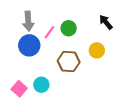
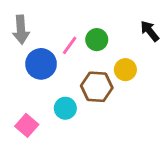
gray arrow: (28, 21) -> (21, 30), moved
yellow circle: (97, 50) -> (125, 70), moved
cyan circle: (41, 85) -> (65, 108), moved

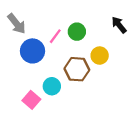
gray arrow: (21, 30) -> (17, 24), turned -35
pink square: (27, 125) -> (31, 100), moved

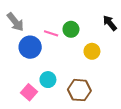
pink line: (55, 36) -> (51, 33), turned 72
brown hexagon: (77, 69) -> (79, 90), moved

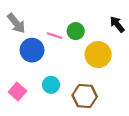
yellow circle: (92, 51) -> (98, 55), size x1.5
pink square: (29, 92) -> (17, 92), moved

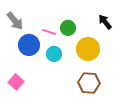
cyan circle: (51, 85) -> (54, 54), moved
brown hexagon: (85, 96) -> (89, 83), moved

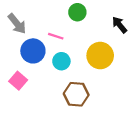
green circle: (68, 28) -> (77, 12), moved
pink square: (16, 82) -> (18, 81), moved
brown hexagon: (89, 83) -> (76, 94), moved

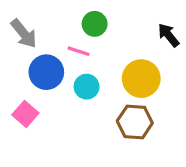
green circle: (77, 12) -> (95, 24), moved
brown hexagon: (76, 94) -> (135, 122), moved

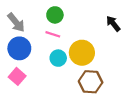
green circle: (95, 24) -> (55, 15), moved
blue circle: (46, 72) -> (19, 48), moved
yellow circle: (141, 79) -> (82, 53), moved

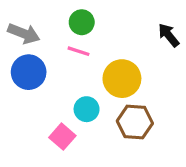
gray arrow: (16, 22) -> (24, 33), turned -30
cyan circle: (58, 58) -> (87, 109), moved
pink square: (17, 76) -> (62, 137), moved

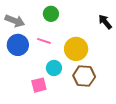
pink line: (78, 51) -> (44, 41), moved
pink square: (62, 137) -> (39, 85), turned 35

